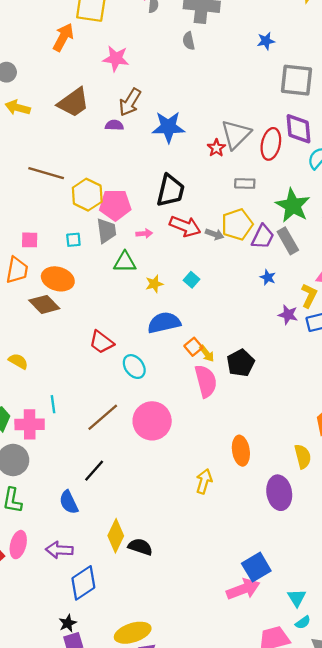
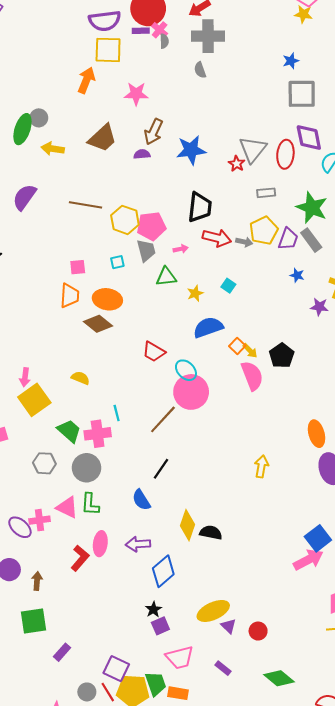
blue star: (266, 41) -> (291, 61), moved
pink circle: (152, 421) -> (191, 392), moved
orange ellipse: (241, 451) -> (317, 434), moved

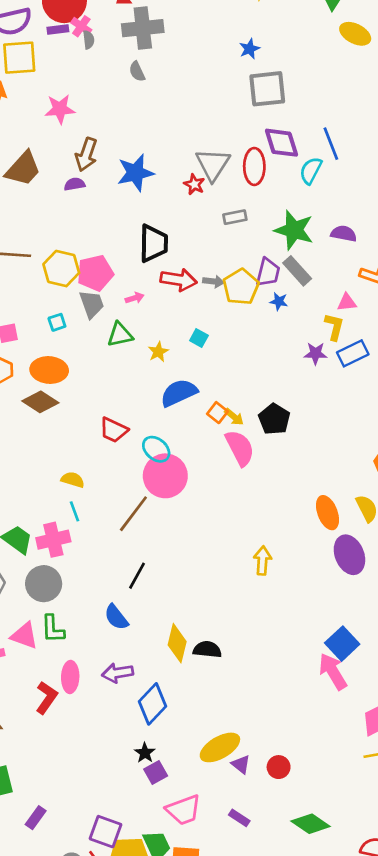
yellow pentagon: (264, 231) -> (241, 287), moved
blue star: (297, 275) -> (279, 301), moved
yellow semicircle: (80, 378) -> (73, 480), moved
pink arrow: (308, 560) -> (333, 672), turned -88

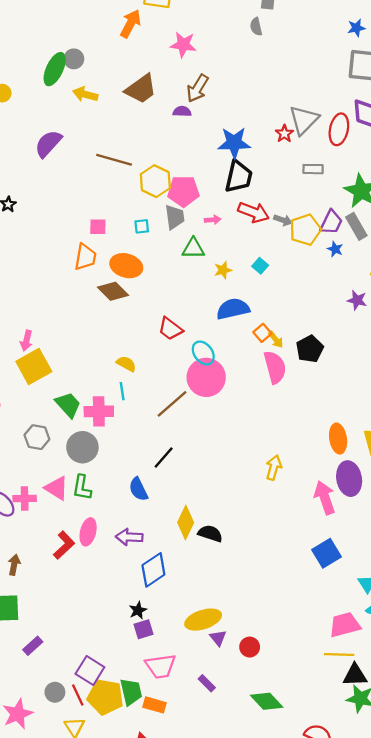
blue star: (135, 173) -> (234, 143), moved
pink arrow: (333, 672) -> (325, 498), moved

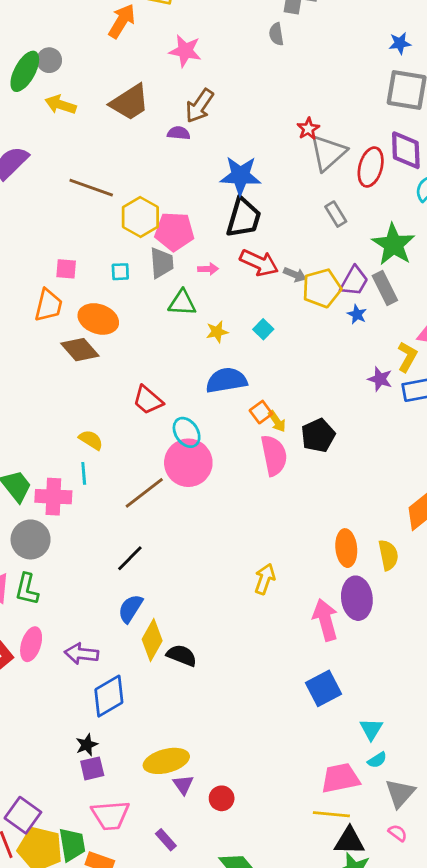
red star: (284, 134) -> (308, 129), moved
gray rectangle: (313, 169) -> (336, 214), turned 54
blue semicircle: (138, 489) -> (130, 609), moved, turned 55

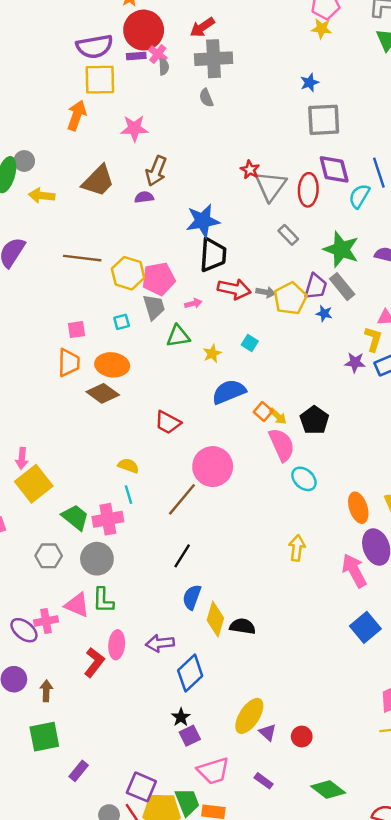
cyan ellipse: (187, 432) -> (304, 479), moved
yellow ellipse: (166, 761) -> (249, 716), turned -30

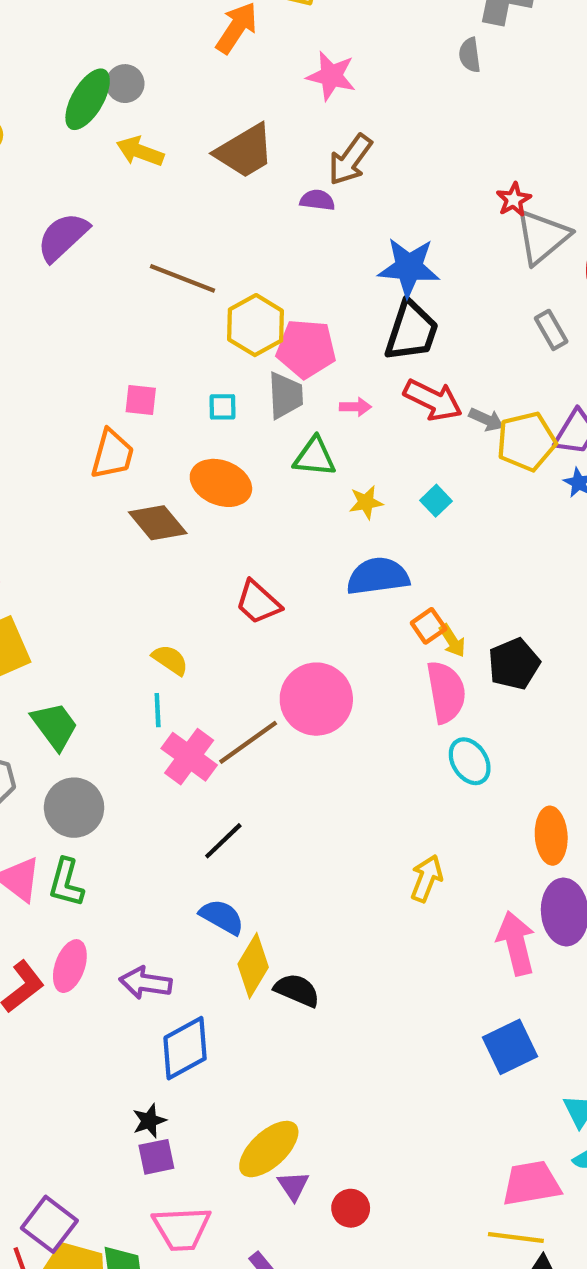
orange ellipse: (112, 365) -> (221, 483), moved
pink cross: (108, 519) -> (189, 757), moved, turned 32
blue semicircle: (192, 597) -> (222, 917), turned 85

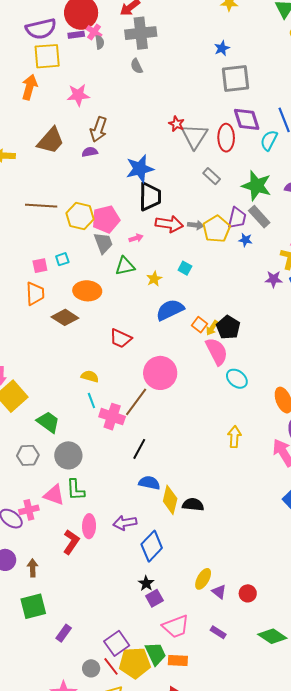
cyan square: (222, 407) -> (62, 259), moved
yellow arrow: (452, 641) -> (212, 328), turned 84
black pentagon: (514, 664) -> (228, 327), moved
yellow ellipse: (269, 1149) -> (203, 579), size x0.7
purple square: (49, 1224) -> (117, 643), turned 35

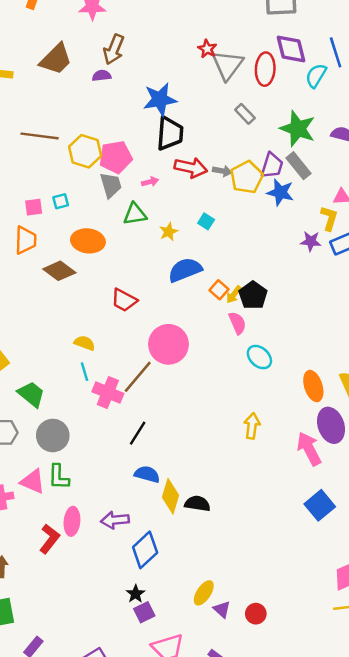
blue star: (245, 240) -> (280, 192), size x1.6
pink semicircle: (217, 351) -> (237, 323), size x0.7

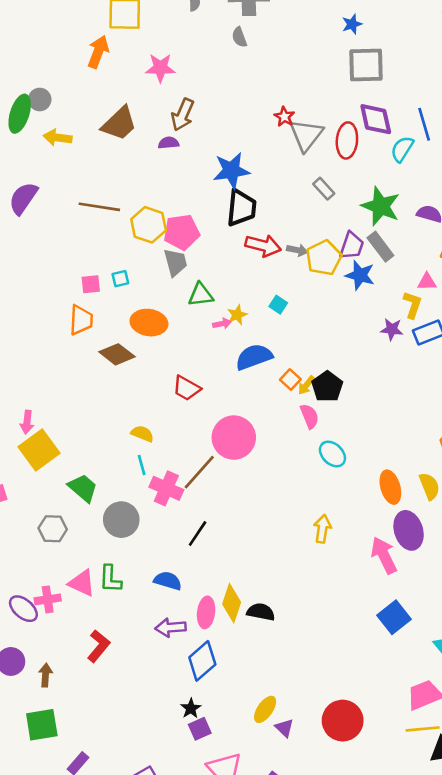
pink arrow: (150, 182) -> (222, 324), moved
gray circle: (53, 435) -> (121, 520), moved
blue semicircle: (147, 474) -> (168, 581), moved
pink ellipse: (72, 521) -> (206, 612), moved
red circle: (256, 614) -> (343, 721), moved, size x1.8

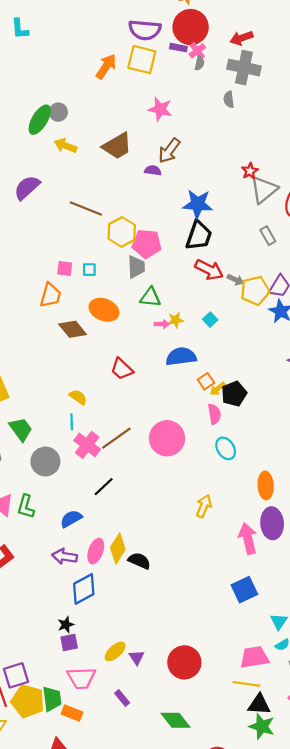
orange arrow: (98, 52) -> (106, 66), moved
pink circle: (234, 438) -> (167, 438), moved
blue semicircle: (168, 581) -> (71, 519), turned -60
yellow ellipse: (265, 709) -> (115, 651), moved

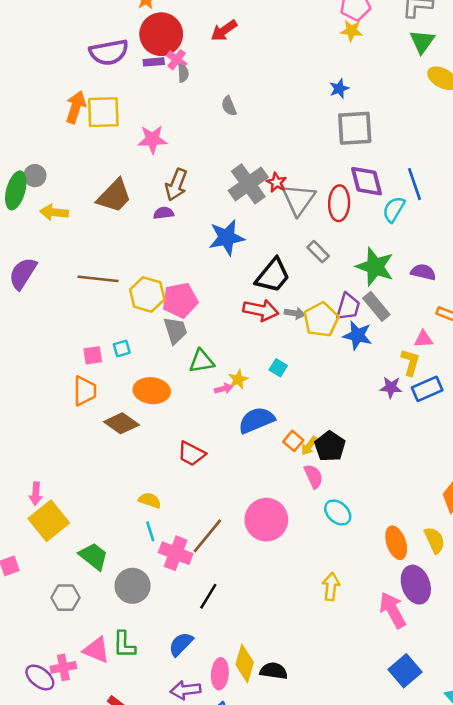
yellow square: (142, 60) -> (103, 112), moved
gray cross: (244, 68) -> (248, 184), moved, turned -32
black trapezoid: (199, 236) -> (273, 276), moved, turned 36

